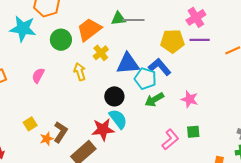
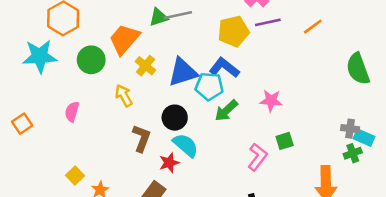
red star: (103, 129) -> (169, 163), size x0.7
brown L-shape: (60, 132) -> (142, 138), moved

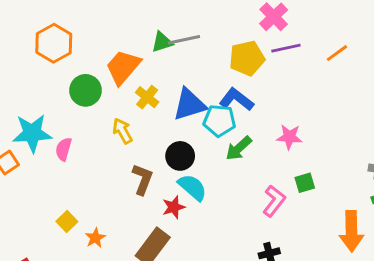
cyan star: (40, 56) -> (32, 133), moved

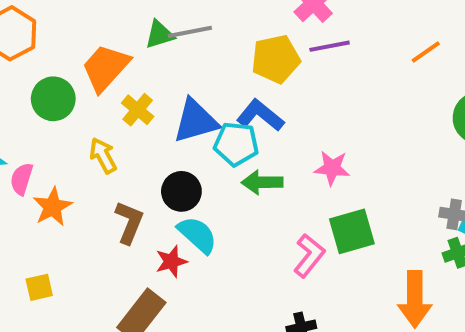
orange line: (337, 53) -> (426, 52), moved
green arrow: (239, 148) -> (262, 182), turned 40
green square: (305, 183) -> (352, 231), size x1.6
yellow square: (67, 222) -> (39, 287), moved, turned 30
orange star: (95, 238) -> (53, 207), moved, size x1.4

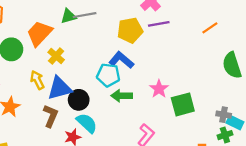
blue triangle: (196, 121) -> (59, 88), moved
pink star: (332, 168) -> (159, 89), turned 30
green square: (352, 231) -> (183, 104), moved

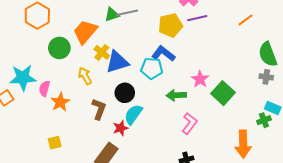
blue triangle: (59, 88) -> (117, 62), moved
green arrow: (122, 96) -> (176, 95), moved
green square: (183, 104) -> (223, 93), turned -30
gray cross: (224, 115) -> (266, 77), moved
cyan semicircle: (87, 123) -> (133, 114), turned -95

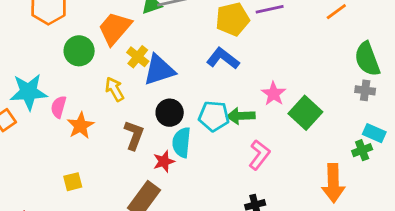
cyan pentagon: (152, 68) -> (214, 116), moved
cyan semicircle: (133, 114) -> (181, 142), turned -30

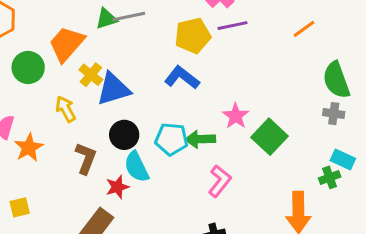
cyan semicircle: (181, 142) -> (137, 167), turned -32

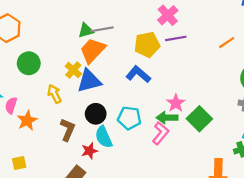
orange trapezoid: (67, 44) -> (93, 50), moved
green arrow: (200, 139) -> (167, 118), moved
pink L-shape: (220, 181) -> (161, 133), moved

